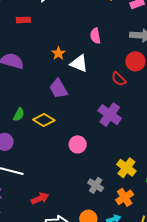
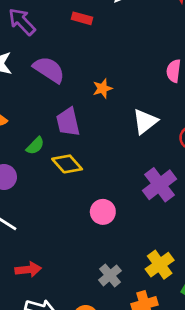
orange star: (58, 53) -> (103, 88), moved
white triangle: (79, 63) -> (145, 121), moved, turned 42
purple trapezoid: (58, 89) -> (68, 122), moved

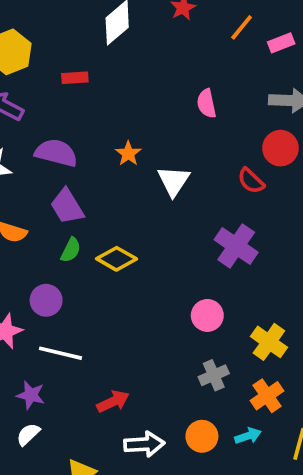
white triangle: (145, 121) -> (173, 181), moved
purple trapezoid: (68, 122) -> (67, 206), moved
pink circle: (103, 212) -> (207, 315), moved
gray cross: (110, 275) -> (214, 375), turned 35

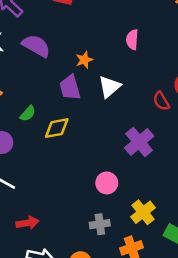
pink semicircle: (206, 103) -> (132, 40), moved
purple trapezoid: (67, 206) -> (70, 88), moved
yellow diamond: (117, 259) -> (57, 128), turned -56

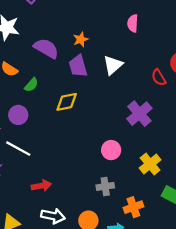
purple semicircle: (36, 46) -> (46, 48), moved
orange star: (84, 60) -> (81, 39), moved
green semicircle: (28, 114) -> (31, 85), moved
yellow cross: (143, 212) -> (150, 164), moved

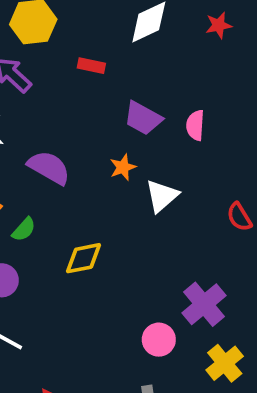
orange star: (81, 39) -> (123, 167), moved
purple trapezoid: (78, 66) -> (143, 118), moved, turned -45
purple cross: (139, 114) -> (204, 304), moved

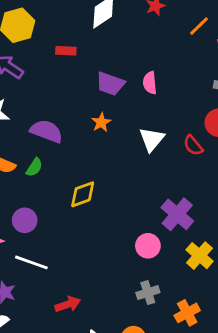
white triangle: (162, 196) -> (152, 139), moved
green semicircle: (24, 229) -> (34, 167), moved

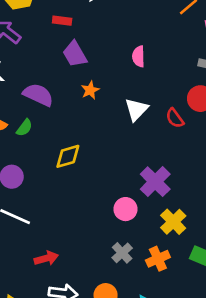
purple trapezoid: (110, 84) -> (75, 54), moved, turned 36
gray cross: (148, 293) -> (122, 253), turned -30
orange cross: (187, 313) -> (158, 259), moved

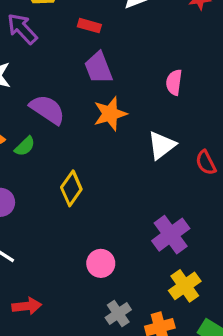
orange star: (90, 90) -> (110, 114), size x1.5
yellow diamond: (68, 156) -> (71, 188), turned -48
pink circle: (126, 209) -> (101, 263), moved

